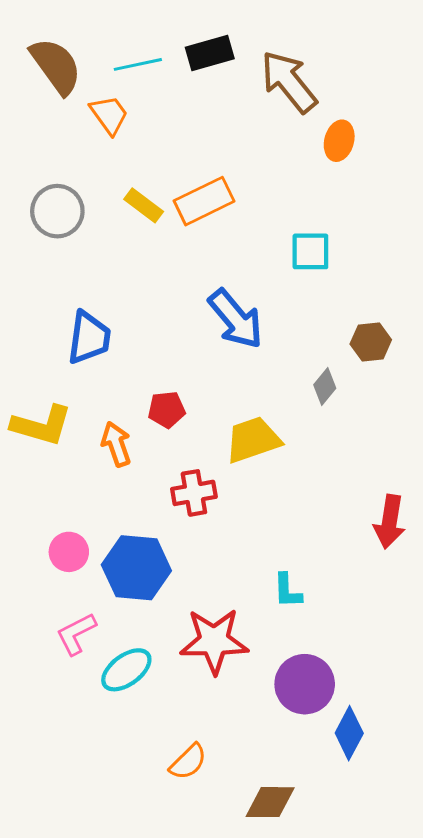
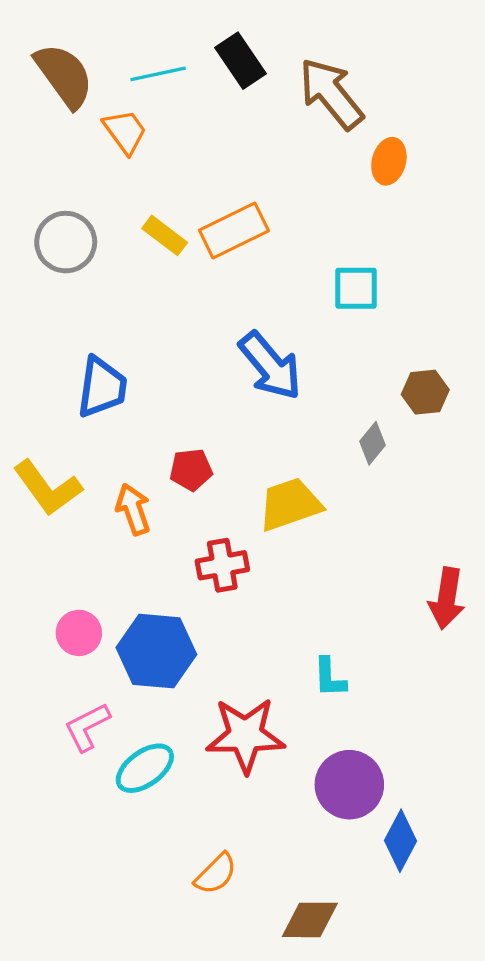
black rectangle: (210, 53) -> (241, 61), turned 72
yellow L-shape: (42, 425) -> (48, 488), turned 38

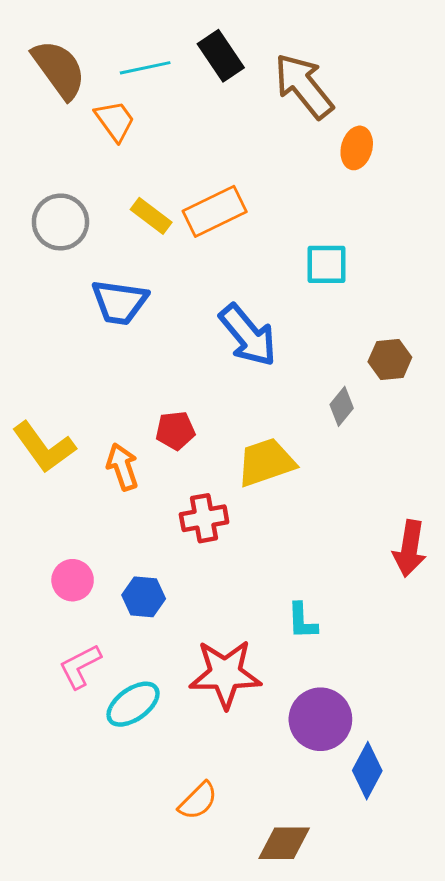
blue trapezoid: (102, 387) -> (119, 302), moved, turned 90
blue hexagon: (156, 651) -> (144, 597), size x0.6

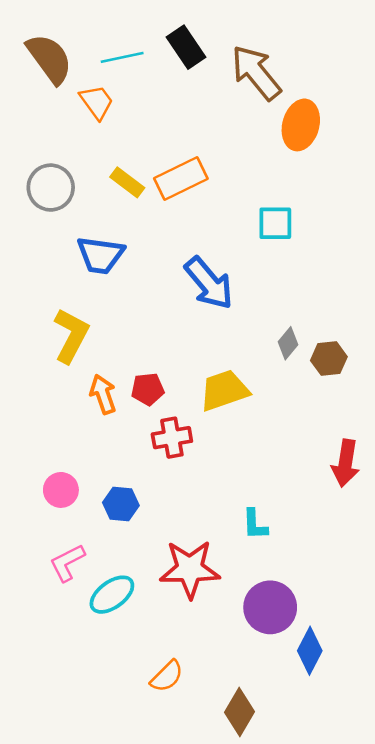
orange ellipse: (357, 148) -> (301, 125), size x1.4
brown hexagon: (390, 360) -> (329, 359), moved
red pentagon: (175, 431) -> (148, 389), moved
yellow L-shape: (44, 447) -> (71, 336), moved, turned -116
brown diamond: (284, 843) -> (240, 712), turned -60

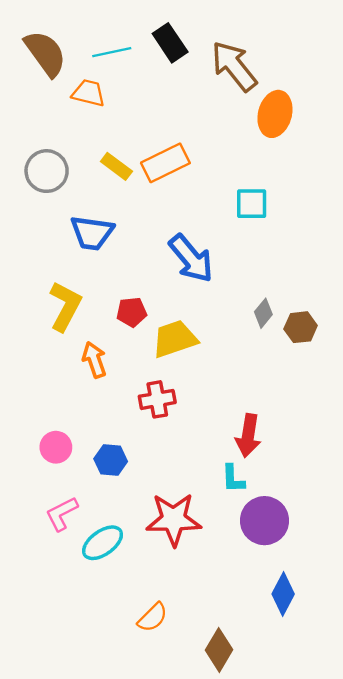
orange trapezoid: (97, 102) -> (89, 93), turned -40
red pentagon: (148, 389) -> (132, 312), moved
yellow trapezoid: (224, 390) -> (175, 339), moved
red arrow: (345, 463) -> (248, 436), moved
purple circle: (270, 607) -> (264, 521), moved

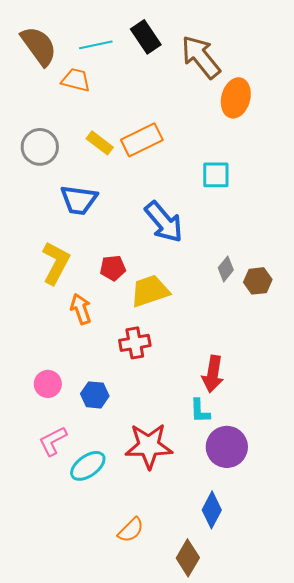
blue diamond: (283, 594) -> (212, 510), moved

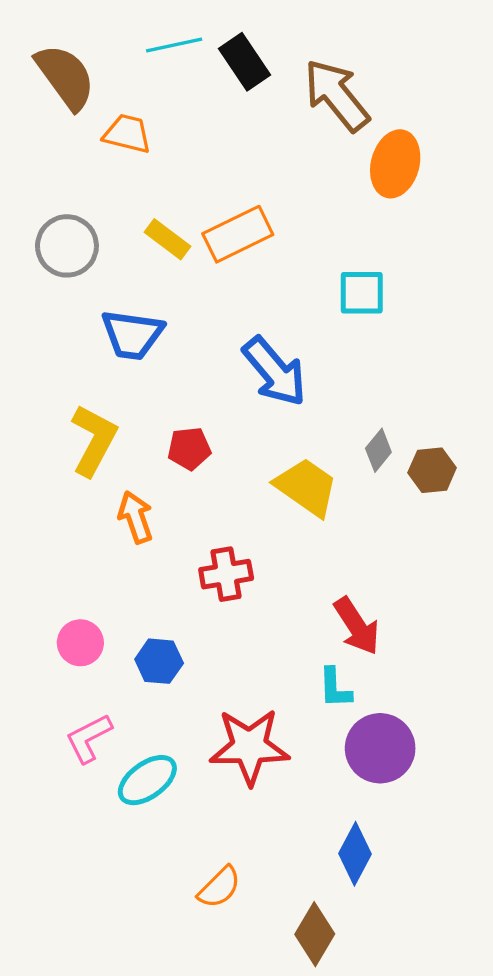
cyan line: (96, 45) -> (174, 45), moved
yellow trapezoid: (150, 291) -> (306, 487), moved, turned 54
red arrow: (213, 374) -> (357, 626), turned -42

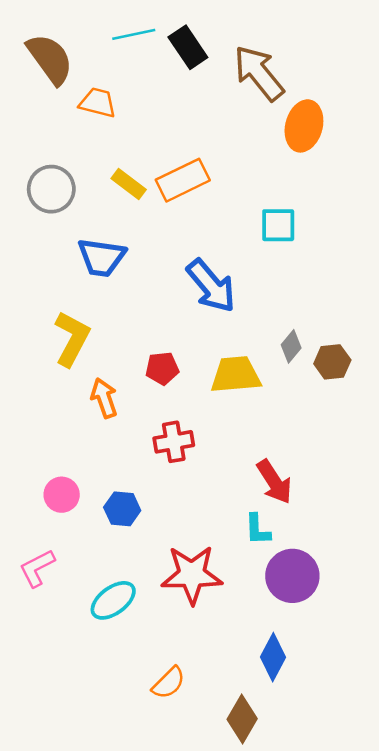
red pentagon: (189, 449) -> (162, 368), moved
yellow trapezoid: (306, 487) -> (236, 375), turned -40
pink L-shape: (89, 738) -> (37, 568), moved

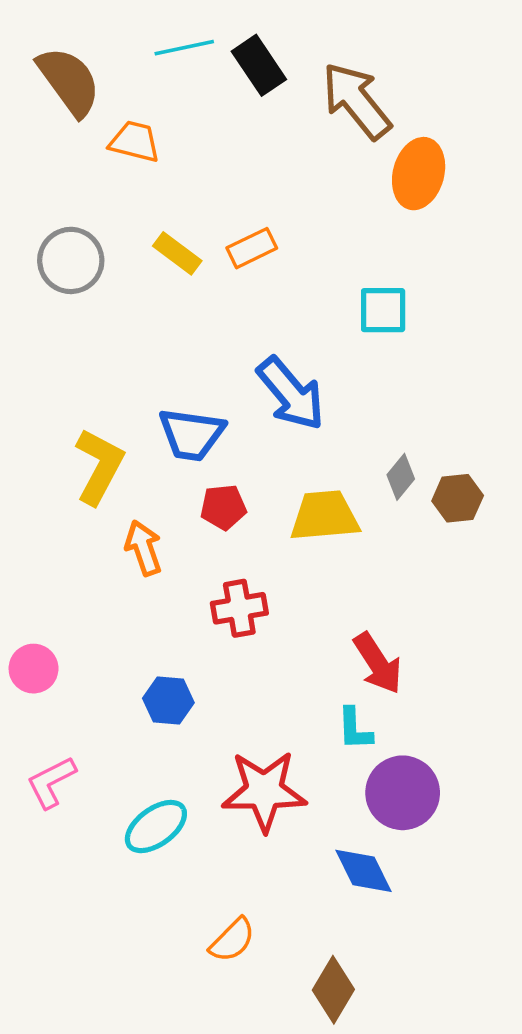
orange rectangle: (183, 180) -> (252, 248), size x0.7
blue trapezoid: (102, 257) -> (191, 434), moved
pink circle: (62, 495) -> (34, 669), moved
blue diamond: (273, 657) -> (364, 871), moved, turned -54

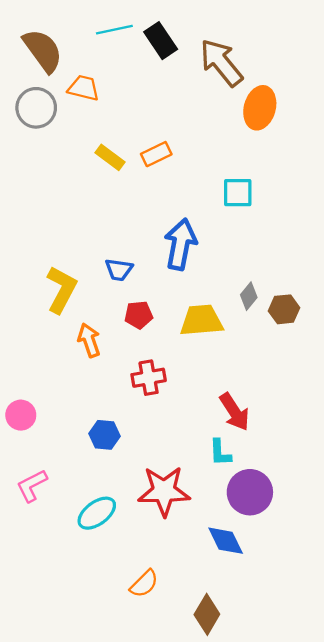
gray circle: (71, 260) -> (36, 108), moved
blue arrow: (291, 394) -> (180, 244), turned -129
blue trapezoid: (191, 434) -> (119, 270), size x0.7

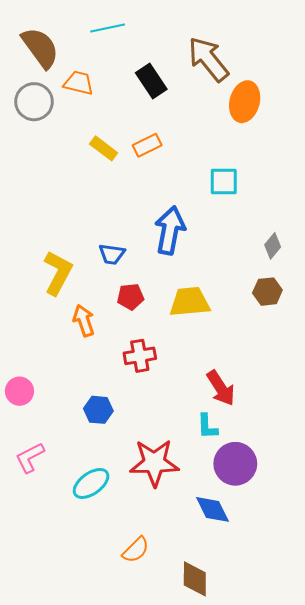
black rectangle: (161, 41) -> (151, 81), moved
gray diamond: (249, 296) -> (273, 246), moved
brown diamond: (207, 614) -> (195, 579), turned -30

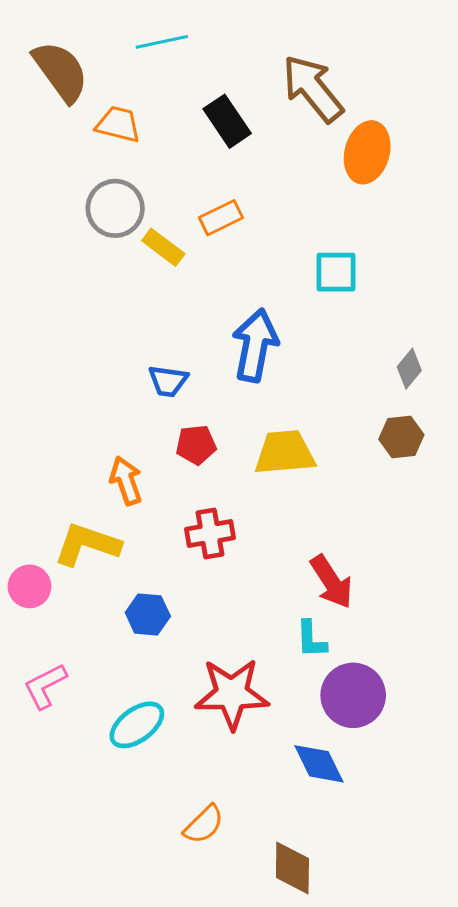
gray circle: (34, 102) -> (115, 208), moved
yellow rectangle: (104, 148) -> (163, 247), moved
yellow L-shape: (58, 273) -> (87, 544), moved, turned -99

